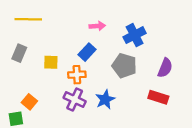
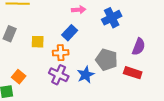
gray pentagon: (124, 66) -> (107, 60), moved

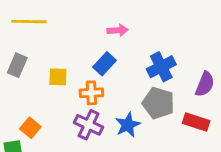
blue cross: (112, 18) -> (161, 67), moved

